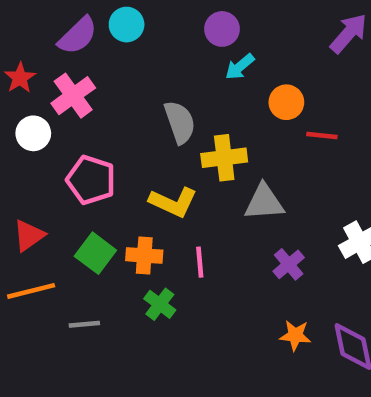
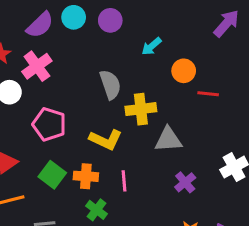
purple circle: (222, 29) -> (110, 20), moved

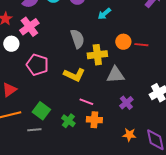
orange circle: (184, 71) -> (123, 42), moved
green square: (52, 175) -> (41, 111), moved
orange cross: (86, 176) -> (94, 120), moved
pink line: (124, 181) -> (86, 102), turned -64

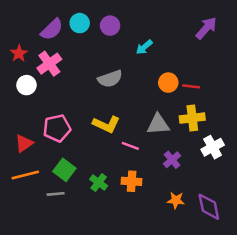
gray semicircle: (77, 39) -> (110, 79), turned 90
yellow cross: (97, 55) -> (192, 118), moved
pink pentagon: (37, 65) -> (57, 128), moved, turned -30
pink line: (86, 102) -> (130, 146), moved

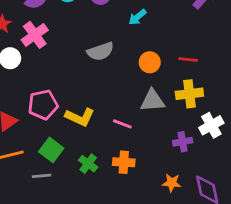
orange circle: (168, 83) -> (150, 62), moved
yellow L-shape: (106, 124) -> (80, 117), moved
purple cross: (172, 160) -> (183, 142), moved, turned 30

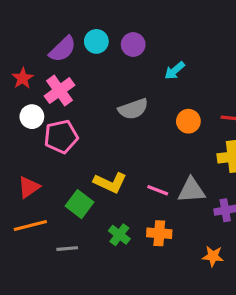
gray triangle: (152, 101) -> (191, 190), moved
pink pentagon: (43, 105) -> (61, 137), moved
green square: (51, 150) -> (79, 204), moved

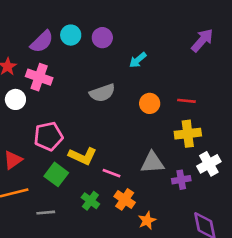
pink cross: (60, 91) -> (39, 77), turned -35
pink pentagon: (61, 137) -> (48, 136), moved
pink line: (158, 190) -> (112, 173), moved
orange cross: (159, 233) -> (125, 199), turned 30
orange star: (213, 256) -> (147, 220), moved, turned -30

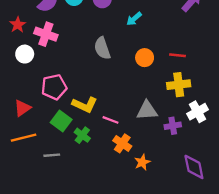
gray semicircle: (102, 93) -> (102, 48), turned 90
green cross: (90, 201) -> (82, 135), moved

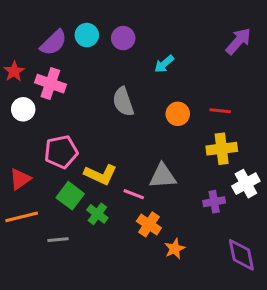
gray triangle: (147, 111) -> (163, 176), moved

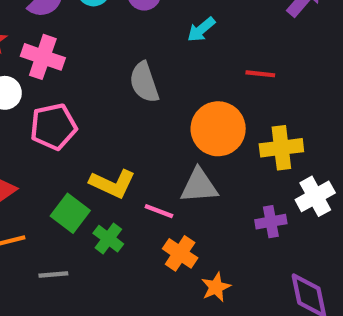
red line: (220, 111) -> (260, 74), moved
orange circle: (178, 114) -> (218, 129), moved, size x1.6
pink pentagon: (61, 152) -> (53, 127), moved

